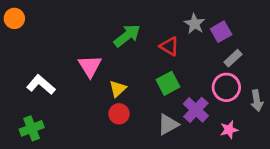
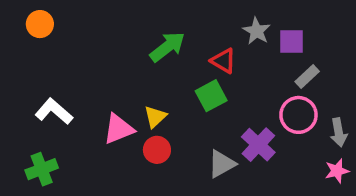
orange circle: (14, 18) -> (40, 24), moved
purple square: (221, 32) -> (291, 42), turned 30
pink triangle: (90, 66) -> (119, 129), moved, turned 40
green square: (168, 83) -> (211, 96), moved
pink star: (229, 130) -> (337, 171), moved

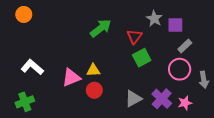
red triangle: (223, 61) -> (134, 37), turned 35
green square: (211, 96) -> (142, 58), moved
yellow triangle: (155, 117) -> (93, 70), turned 40
purple cross: (258, 145) -> (162, 99), moved
pink star: (337, 171) -> (185, 103), moved

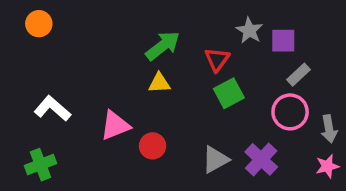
yellow triangle: (93, 70) -> (159, 83), moved
pink star: (185, 103) -> (327, 166), moved

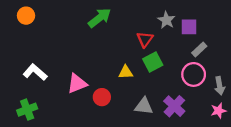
green arrow: (163, 46) -> (100, 18), moved
yellow triangle: (159, 83) -> (126, 72), moved
gray triangle: (215, 159) -> (144, 106), turned 36

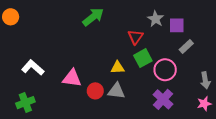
orange circle: (26, 16) -> (11, 17), moved
pink circle: (194, 74) -> (165, 70), moved
pink triangle: (77, 84) -> (72, 78), turned 30
gray triangle: (144, 106) -> (116, 91), moved

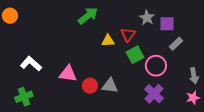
yellow triangle: (117, 68) -> (108, 41), moved

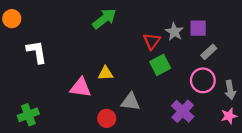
gray star: (147, 18) -> (174, 32), moved
yellow triangle: (108, 41) -> (106, 73), moved
white L-shape: (31, 64) -> (37, 52), moved, turned 40
pink circle: (156, 66) -> (203, 80), moved
red circle: (90, 86) -> (107, 118), moved

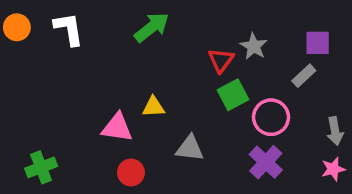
purple square: (198, 28) -> (318, 43), moved
white L-shape: (37, 52) -> (69, 29), moved
pink circle: (203, 80) -> (271, 117), moved
red circle: (107, 118) -> (131, 173), moved

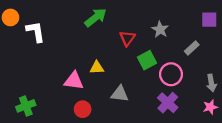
white L-shape: (69, 29) -> (36, 32), moved
purple square: (318, 43) -> (209, 20), moved
red triangle: (221, 60) -> (127, 38), moved

